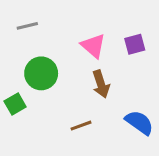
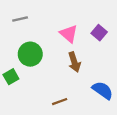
purple square: (135, 44) -> (99, 33), turned -35
brown line: (81, 126) -> (60, 102), moved

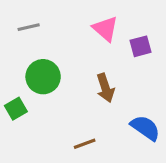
purple square: (99, 33) -> (141, 46), turned 35
pink triangle: (69, 34) -> (105, 29), moved

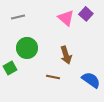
purple square: (141, 46) -> (86, 14), moved, turned -32
brown line: (85, 144) -> (53, 77), moved, turned 32

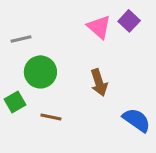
gray line: (18, 17) -> (21, 39), moved
brown line: (53, 77) -> (51, 117), moved

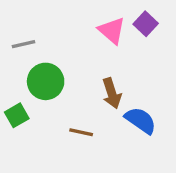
brown line: (51, 117) -> (81, 132), moved
blue semicircle: (137, 120) -> (141, 120), moved

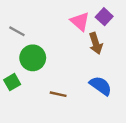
gray line: (24, 44) -> (17, 31), turned 42
brown arrow: (112, 93) -> (96, 43), moved

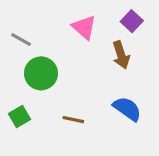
pink triangle: (80, 22) -> (84, 27), moved
green square: (12, 82) -> (19, 116), moved

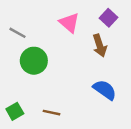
green square: (19, 116) -> (15, 111), moved
brown line: (73, 120) -> (52, 113), moved

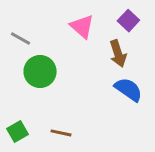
blue semicircle: (105, 90) -> (128, 89), moved

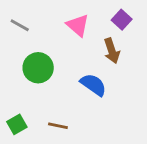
gray line: (21, 39) -> (20, 25), moved
blue semicircle: (128, 89) -> (93, 85), moved

